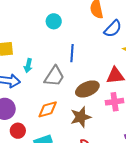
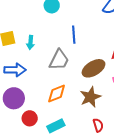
cyan arrow: (28, 66) -> (30, 43), moved

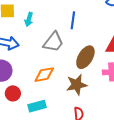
brown ellipse: (94, 68) -> (85, 57), turned -40

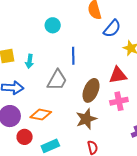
orange diamond: (44, 75) -> (41, 115), moved, turned 30

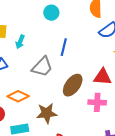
brown star: (86, 119) -> (47, 113), moved

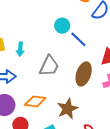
cyan circle: (51, 13) -> (62, 26), moved
blue line: (64, 47) -> (78, 39), moved, turned -42

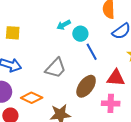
cyan arrow: (20, 49) -> (64, 25), moved, turned 40

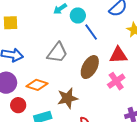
pink cross: (111, 103) -> (116, 81), turned -30

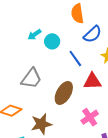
blue line: (91, 32) -> (75, 58), moved
pink cross: (116, 81) -> (90, 117), moved

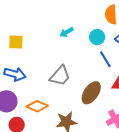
cyan circle: (52, 41) -> (97, 37), moved

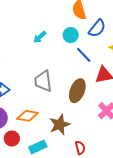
gray trapezoid: (60, 76) -> (43, 81), turned 145

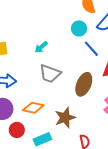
cyan arrow: (40, 37) -> (41, 47), moved
gray trapezoid: (43, 81) -> (50, 74), turned -65

